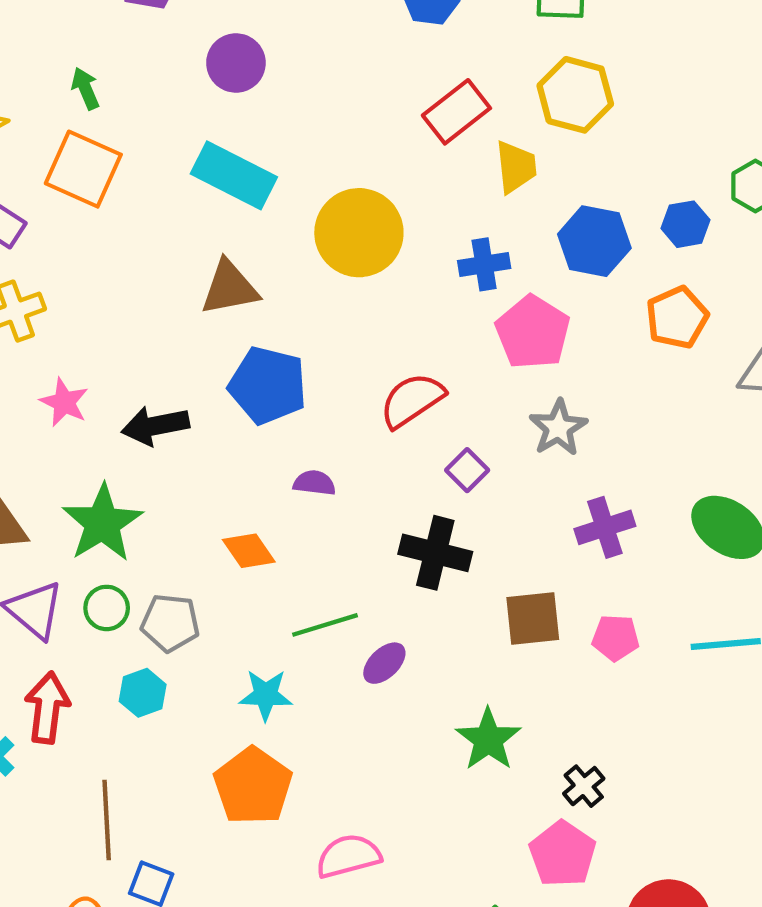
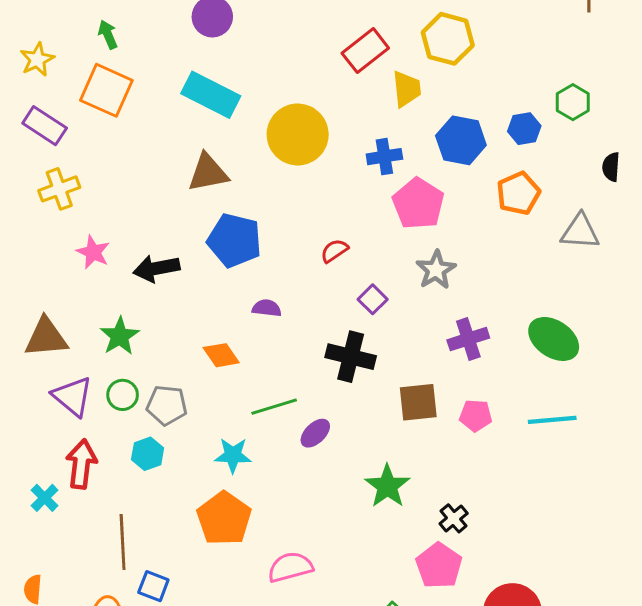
red semicircle: (412, 400) -> (334, 251), size x0.6
green star: (102, 523) -> (120, 336), size x0.7

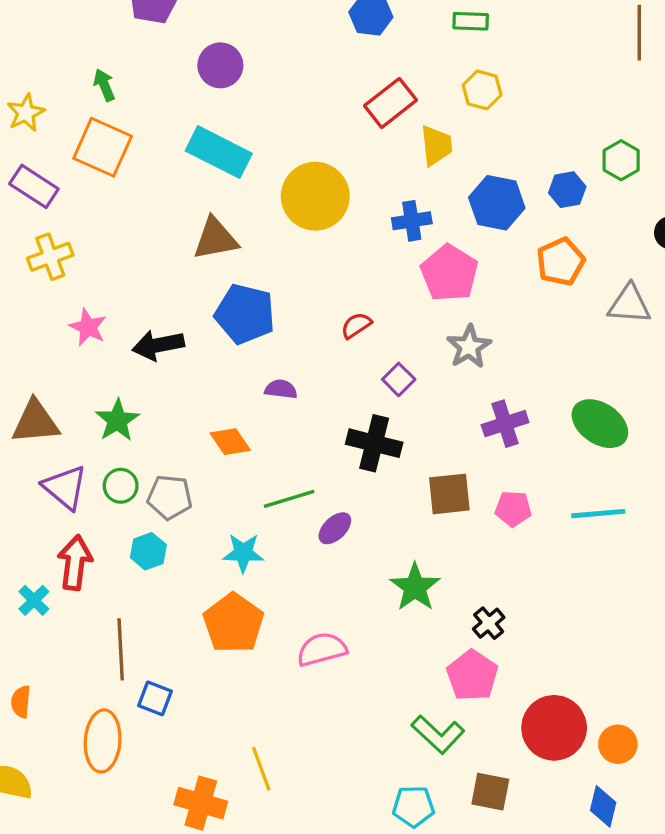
yellow hexagon: (448, 39) -> (482, 90), size x0.7
pink semicircle: (290, 567) -> (322, 649), moved

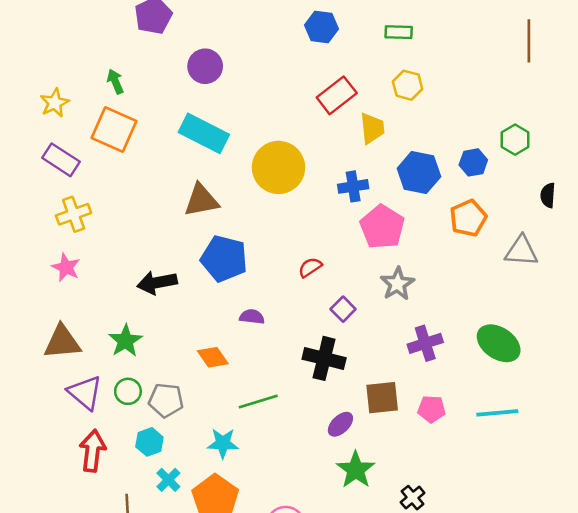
pink star: (88, 327) -> (66, 267), moved
purple ellipse: (335, 528) -> (340, 424), moved
cyan cross: (34, 600) -> (168, 480), moved

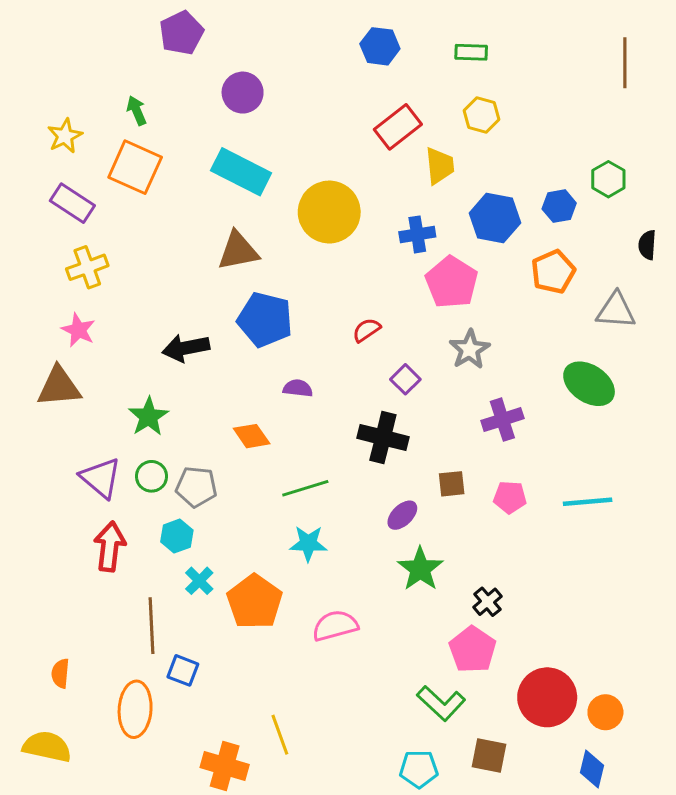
brown triangle: (62, 342) -> (59, 387), moved
green ellipse: (499, 343) -> (589, 384), moved
brown square: (382, 398) -> (452, 484), size x0.7
cyan star: (223, 443) -> (308, 544), moved

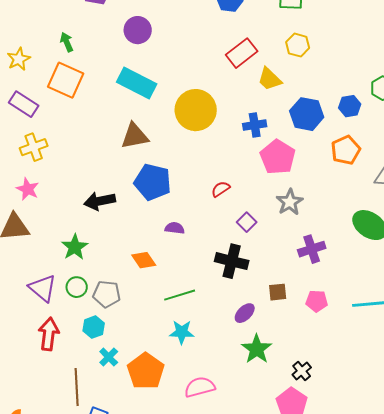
yellow trapezoid: (440, 166) -> (270, 79), turned 140

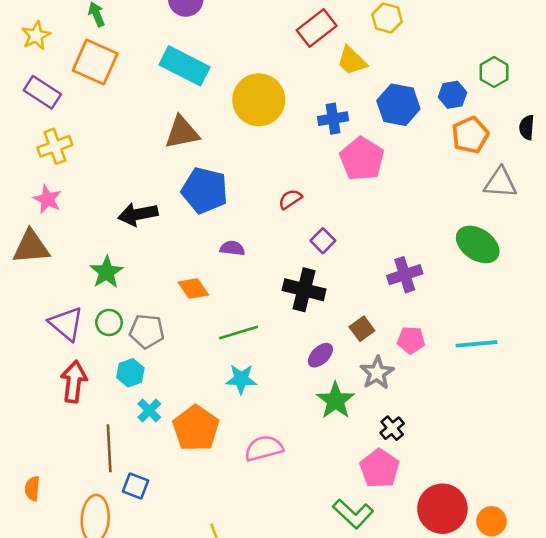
orange pentagon: (346, 150) -> (470, 135), moved
gray star: (290, 202) -> (377, 373), moved
brown square: (278, 292) -> (362, 329), turned -30

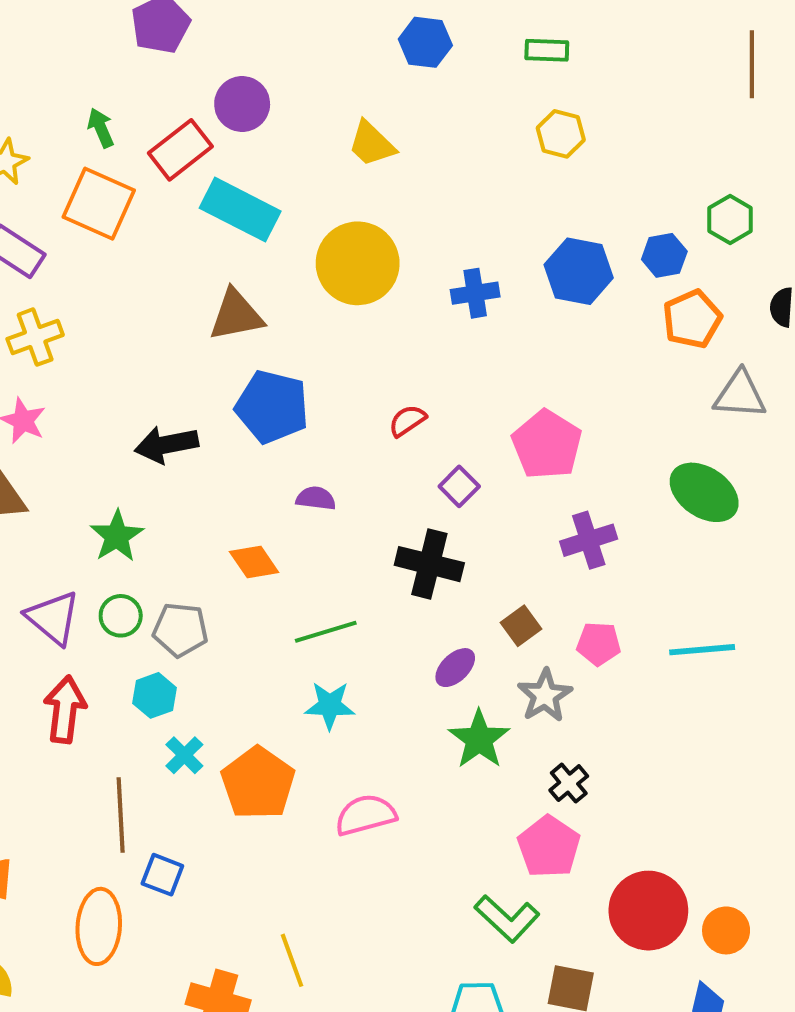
red rectangle: (317, 28) -> (180, 150), moved
yellow trapezoid: (352, 61) -> (372, 144), moved
pink pentagon: (362, 159) -> (547, 445), moved

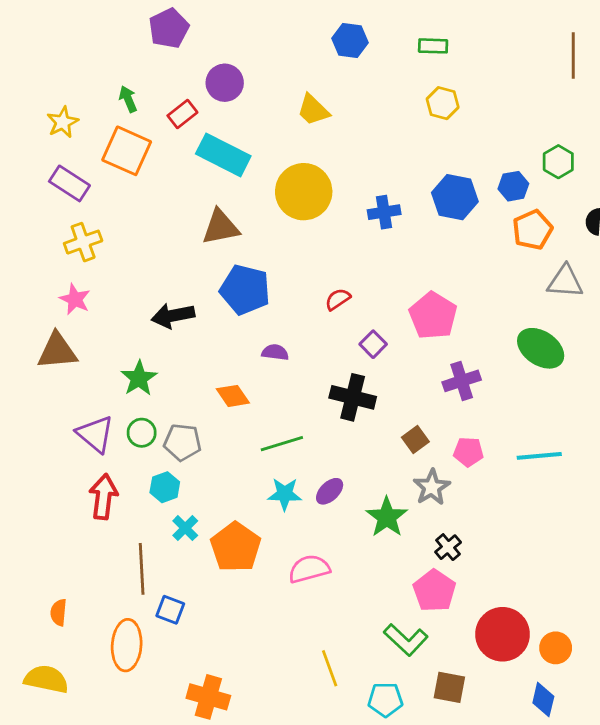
red rectangle: (180, 150) -> (182, 114), size x0.7
purple ellipse: (455, 668) -> (330, 491), moved
yellow line: (292, 960) -> (330, 668), moved

